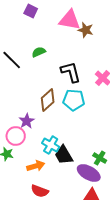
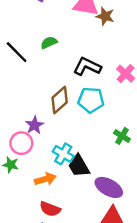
black L-shape: (71, 72) -> (87, 67), turned -50
green cross: (100, 158) -> (122, 136), moved

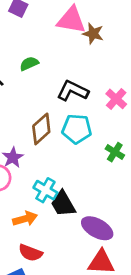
green cross: (122, 136) -> (115, 152), moved

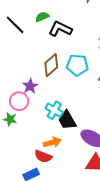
black L-shape: (73, 91) -> (60, 29), moved
orange arrow: (25, 219) -> (52, 142), moved

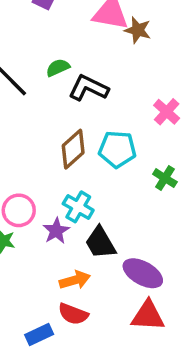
purple star: (30, 86) -> (56, 231), moved
cyan cross: (54, 110) -> (78, 207), moved
red semicircle: (43, 156) -> (73, 314), moved

